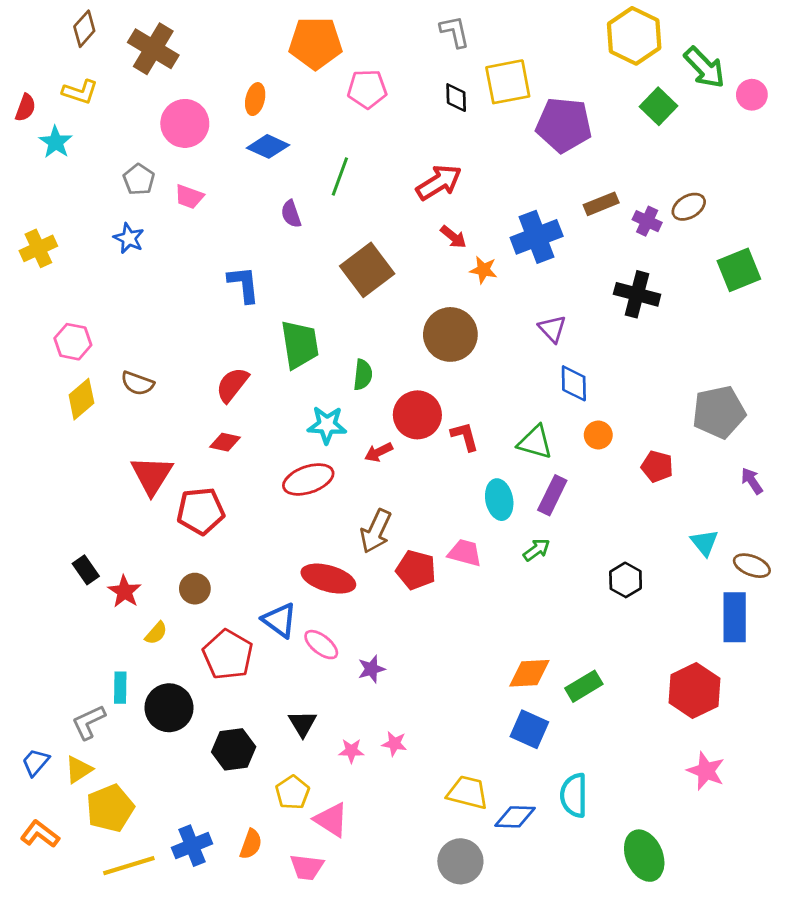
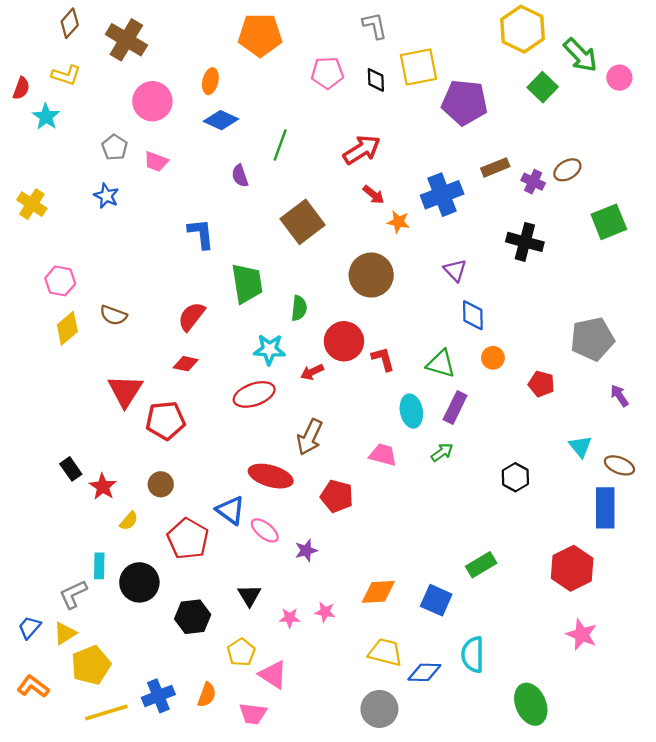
pink pentagon: (367, 89) -> (327, 73), moved
yellow cross: (38, 248) -> (32, 204), turned -32
red pentagon: (416, 570) -> (337, 496), moved
orange diamond: (529, 673) -> (378, 592), moved

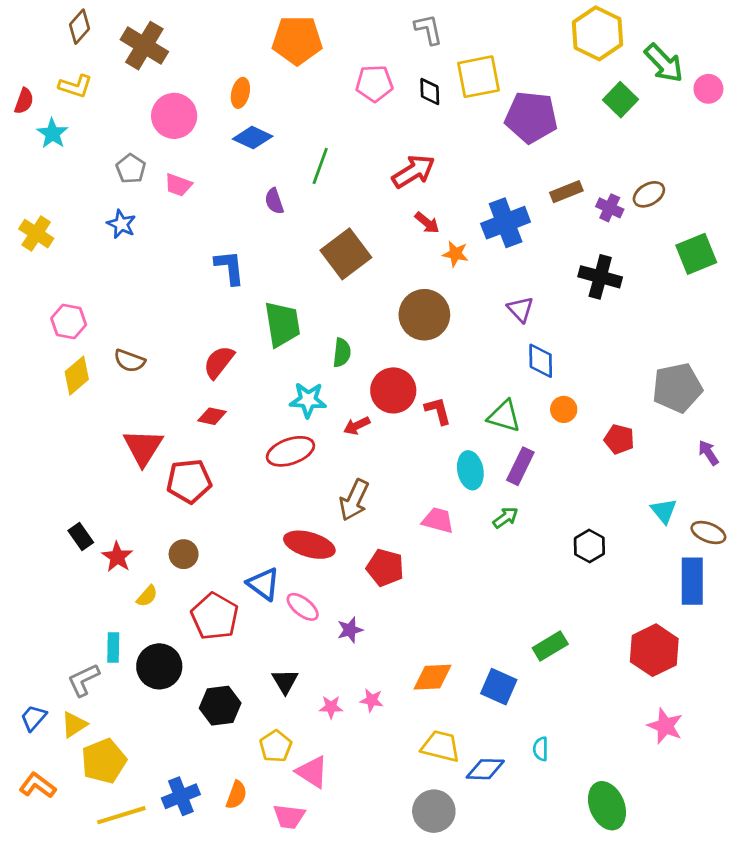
cyan semicircle: (473, 655) -> (541, 749), size x0.6

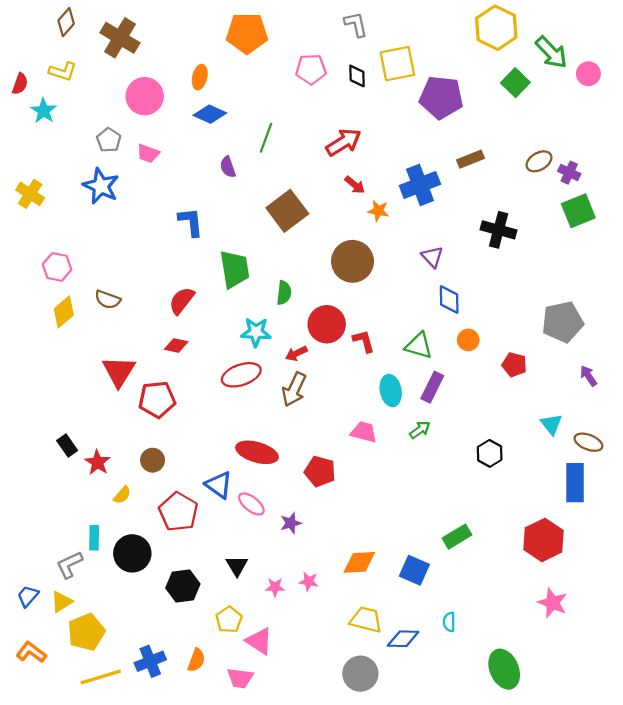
purple cross: (610, 208) -> (569, 173), moved
blue star: (121, 224) -> (101, 186), size x1.5
brown arrow: (354, 500) -> (294, 389), moved

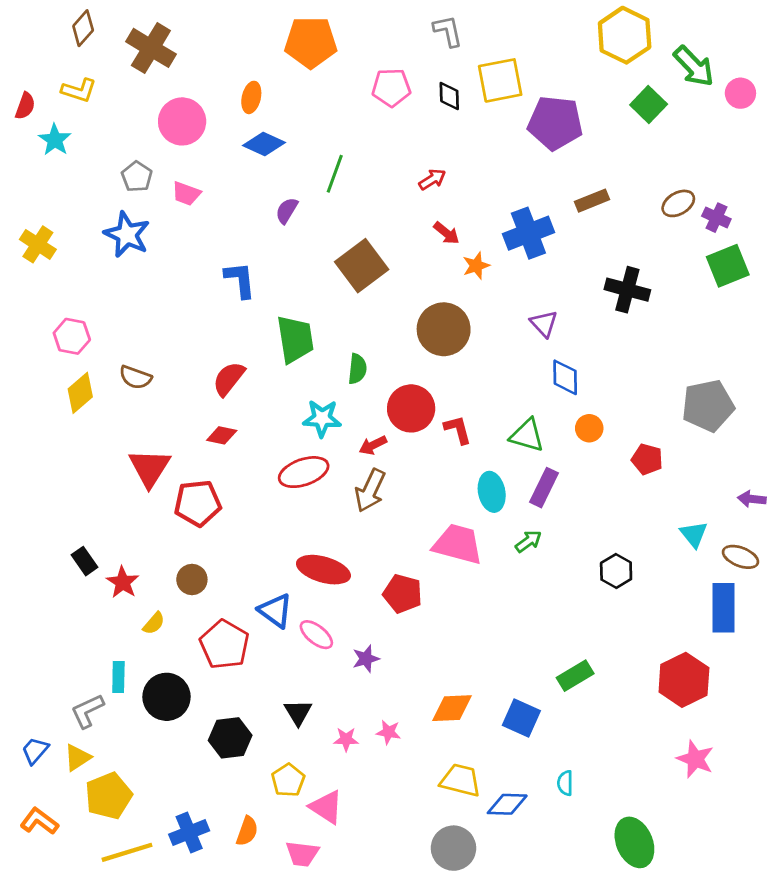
red arrow: (344, 142) -> (432, 179), size x0.6
purple semicircle: (228, 167) -> (287, 211), turned 50
orange star: (378, 211) -> (476, 266), turned -30
purple arrow: (588, 376) -> (752, 499), moved, turned -50
pink trapezoid: (364, 432) -> (458, 544), size x1.5

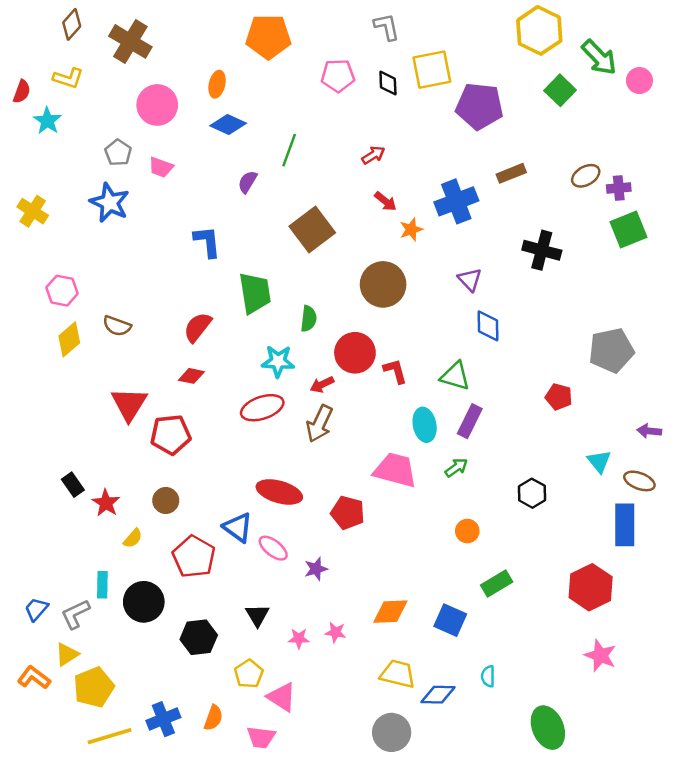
purple cross: (716, 218) -> (619, 188), turned -30
orange circle: (589, 428) -> (467, 531), moved
blue trapezoid: (35, 751) -> (36, 609), moved
orange L-shape: (39, 821) -> (34, 678), moved

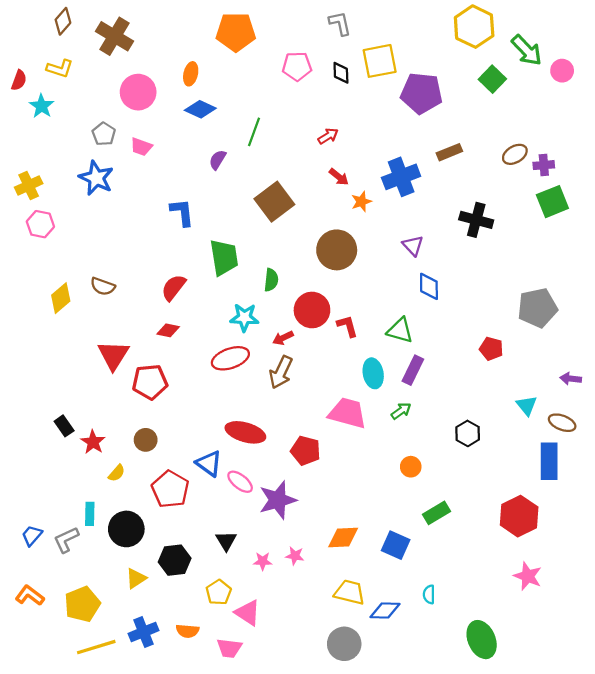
yellow cross: (33, 211) -> (29, 185), turned 32
pink hexagon: (62, 291) -> (40, 224), moved
purple star: (316, 569) -> (278, 500), size x1.8
yellow triangle: (67, 654) -> (136, 578), moved
orange semicircle: (213, 718) -> (187, 631), turned 75

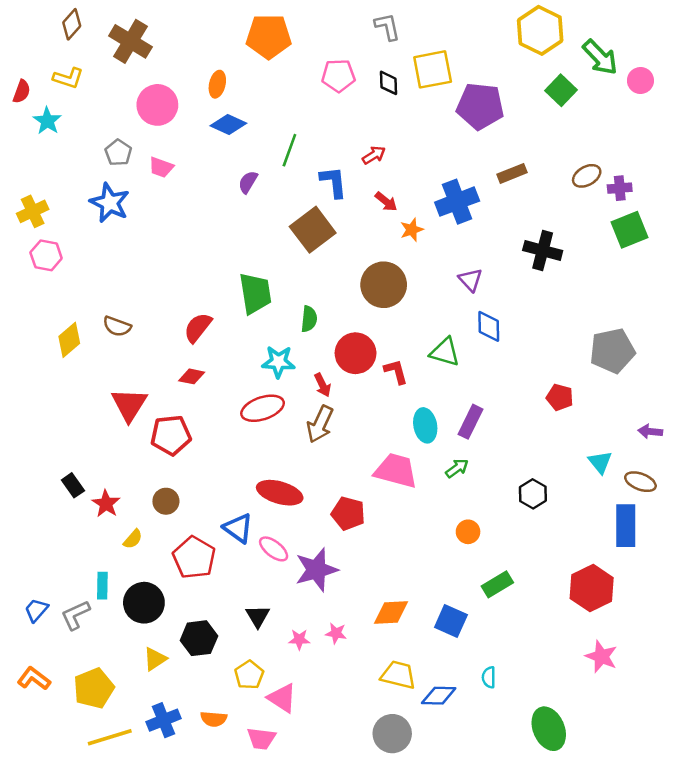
blue L-shape: (182, 212) -> (333, 182), moved
green triangle: (400, 330) -> (445, 352), moved
red arrow: (283, 338) -> (322, 385), turned -90

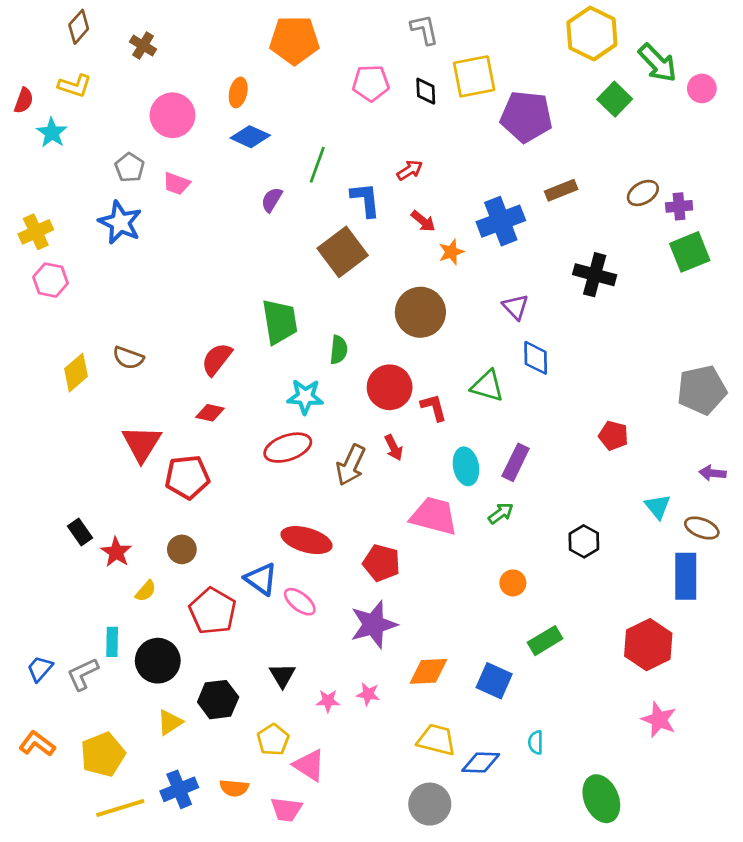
brown cross: (130, 41) -> (143, 46), size x0.6
gray pentagon: (612, 351) -> (702, 390), moved
red arrow: (322, 385) -> (394, 448), moved
purple star: (316, 570) -> (374, 624), moved

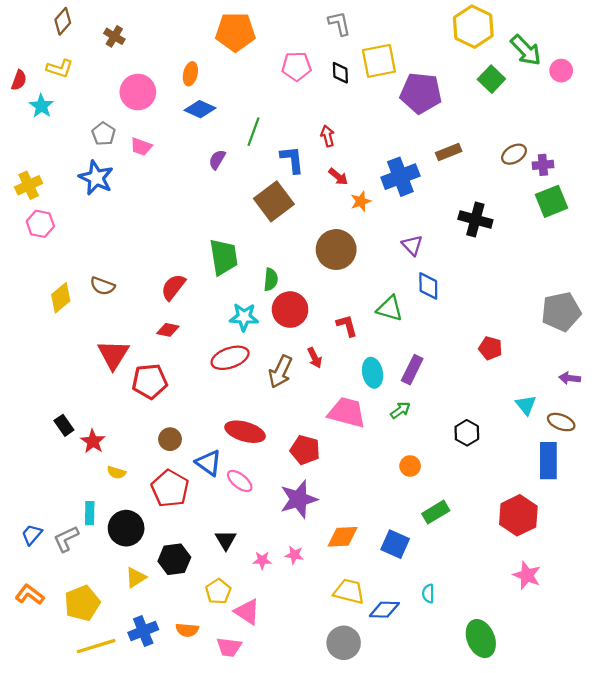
red arrow: (410, 170) -> (328, 136), turned -72
red circle: (390, 387) -> (290, 310), moved
brown circle: (182, 549) -> (170, 439), moved
yellow semicircle: (146, 591) -> (116, 472), turned 66

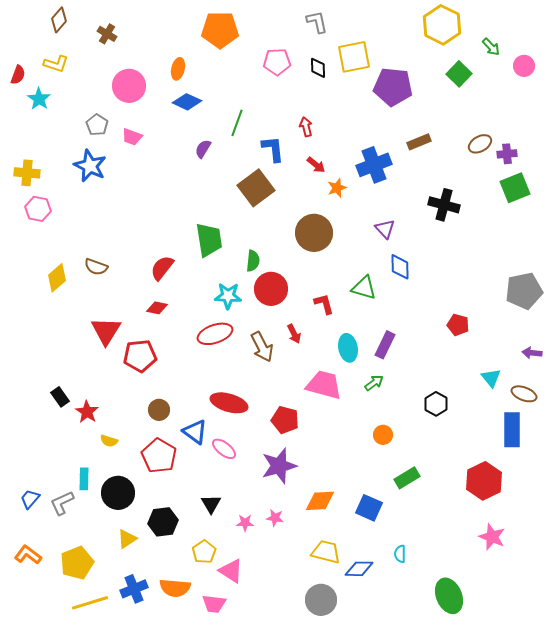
green arrow: (526, 50) -> (491, 47), size x0.6
yellow cross: (29, 185) -> (27, 173), turned 30
brown arrow: (280, 372) -> (262, 347), turned -52
orange semicircle: (187, 630) -> (175, 588), size x1.4

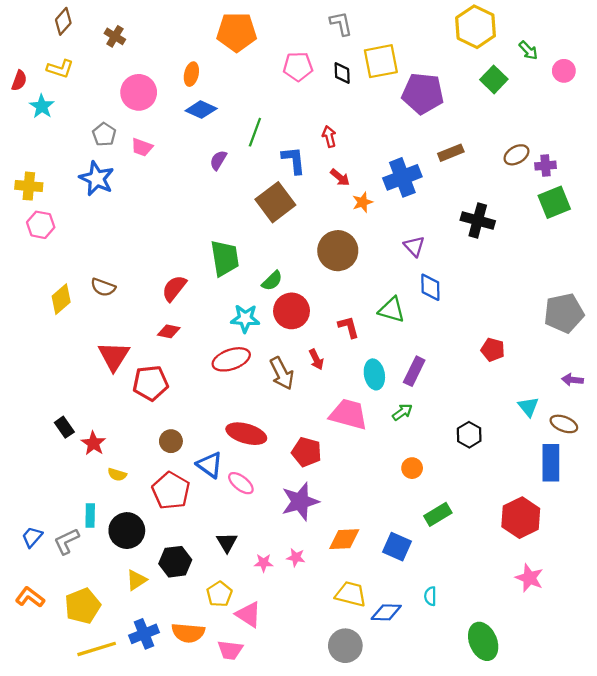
green semicircle: (253, 261) -> (272, 281), turned 40

